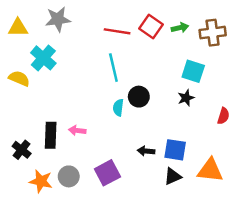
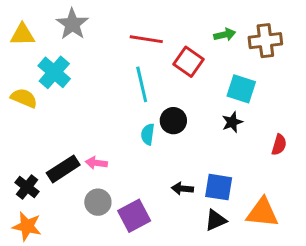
gray star: (58, 19) -> (72, 24), turned -30
red square: (151, 27) -> (188, 62), moved
black rectangle: (51, 135) -> (63, 169), turned 55
gray circle: (69, 176) -> (98, 202), moved
orange star: (41, 181) -> (27, 226), moved

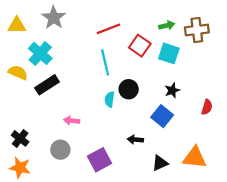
red line: (146, 39) -> (108, 29), turned -30
cyan square: (241, 89) -> (169, 53), moved
black rectangle: (63, 169) -> (47, 85), moved
blue square: (219, 187) -> (162, 116), moved, turned 30
gray circle: (98, 202) -> (60, 150), moved

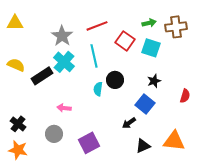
gray star: (54, 18) -> (62, 36), moved
cyan cross: (40, 53) -> (64, 62), moved
black arrow: (135, 140) -> (129, 123), moved, turned -40

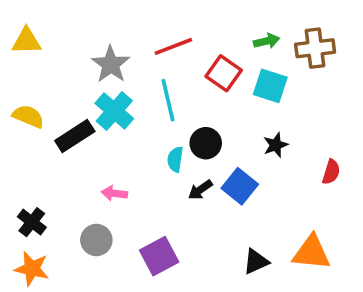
blue square: (145, 104) -> (240, 186), moved
black arrow: (129, 123) -> (200, 190), moved

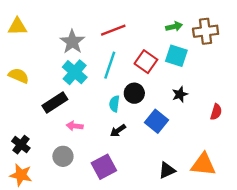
red square: (224, 73) -> (146, 62), moved
cyan line: (168, 100) -> (110, 65), turned 32
black rectangle: (75, 136) -> (55, 103), moved
black arrow: (200, 190) -> (118, 131), moved

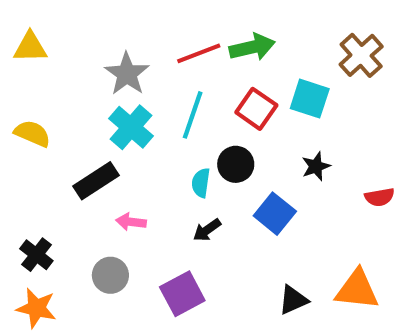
green arrow: (174, 27) -> (252, 47), moved, size x1.5
brown cross: (206, 31) -> (361, 55), turned -35
red semicircle: (216, 112) -> (380, 197), turned 63

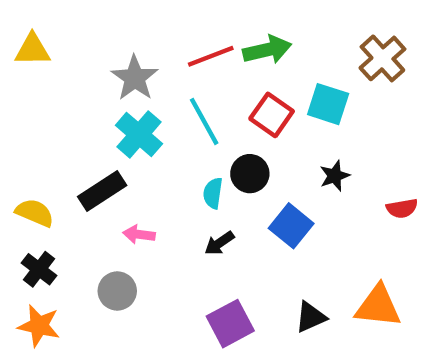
cyan line: (193, 115) -> (204, 121), turned -48
yellow semicircle: (32, 133) -> (35, 213), moved
purple square: (182, 294) -> (230, 324), moved

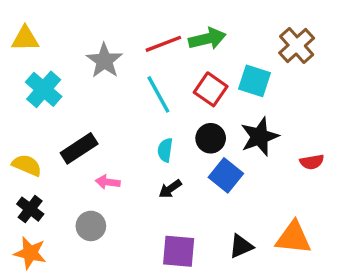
cyan cross: (139, 134) -> (44, 89), moved
black circle: (250, 174) -> (211, 138), moved
black star: (335, 176) -> (260, 137), size x1.6
purple square: (230, 324) -> (179, 251), turned 33

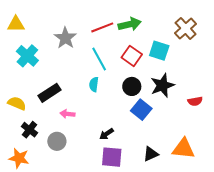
cyan semicircle: (165, 150) -> (94, 84), moved
black arrow: (170, 189) -> (106, 134), moved
black cross: (30, 209) -> (30, 130), moved

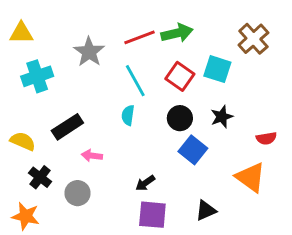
cyan cross: (27, 56) -> (37, 76), turned 30
black star: (162, 85) -> (222, 117), size x0.7
orange triangle: (183, 149) -> (251, 177), moved, turned 30

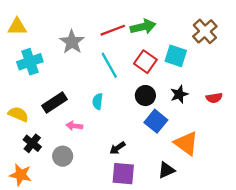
cyan semicircle: (128, 115) -> (98, 101), moved
red semicircle: (266, 138) -> (214, 98), moved
orange triangle: (251, 177) -> (186, 143), moved

